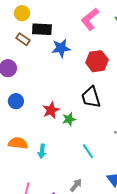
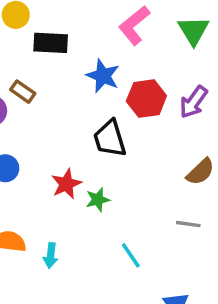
brown rectangle: (23, 39) -> (23, 92), moved
blue star: (61, 48) -> (103, 76), moved, turned 30
black trapezoid: (91, 97) -> (110, 139), moved

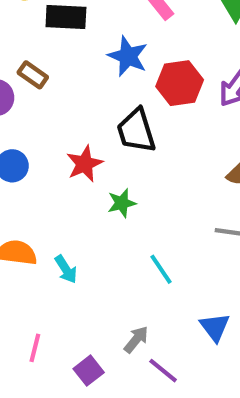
red star: (66, 184) -> (84, 164), moved
cyan arrow: (51, 255) -> (66, 269), turned -40

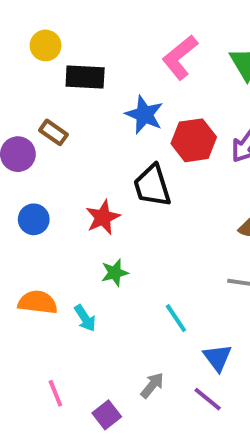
green star: (122, 203) -> (115, 273), moved
blue triangle: (215, 327) -> (217, 358), moved
pink line: (35, 348) -> (55, 393), turned -36
purple line: (163, 371) -> (208, 399), moved

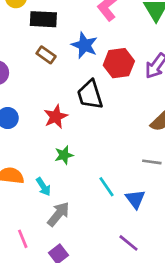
brown rectangle: (53, 132) -> (46, 55), moved
blue triangle: (217, 358) -> (135, 199), moved
gray arrow: (152, 385) -> (58, 214), moved, size x1.4

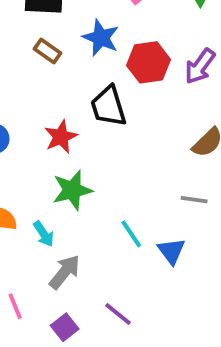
green star: (64, 155) -> (72, 190), size x1.5
purple line: (128, 243) -> (118, 314), moved

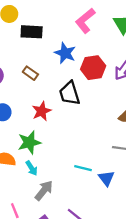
brown rectangle: (47, 51) -> (30, 73), moved
green star: (72, 190) -> (29, 142), moved
cyan line: (131, 234) -> (83, 168), turned -42

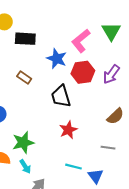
pink L-shape: (85, 21) -> (81, 41), moved
red star: (42, 111) -> (68, 130), moved

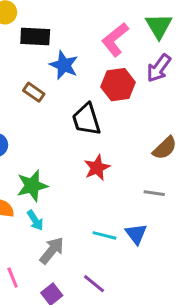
blue star: (57, 59) -> (64, 65), moved
purple arrow: (111, 74) -> (159, 68), moved
cyan line: (73, 167) -> (105, 235), moved

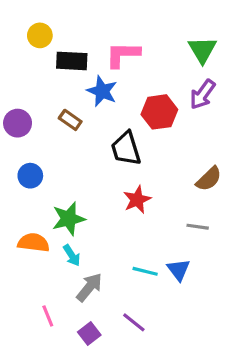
pink L-shape: (115, 39) -> (123, 55), moved, turned 40

